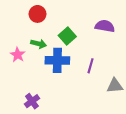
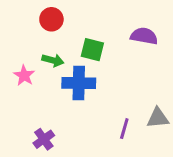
green square: (67, 36) -> (92, 50), turned -35
purple line: (90, 66) -> (124, 129), moved

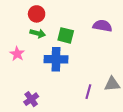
green arrow: (53, 60) -> (38, 33), moved

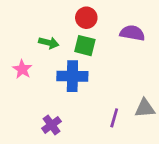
red circle: (37, 14) -> (86, 18), moved
purple cross: (31, 99) -> (52, 125), moved

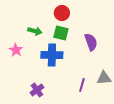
purple semicircle: (132, 33) -> (91, 42), moved, turned 60

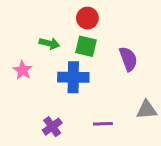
purple line: (82, 85) -> (103, 124), moved, turned 72

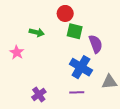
green square: (86, 46) -> (75, 31), moved
blue cross: (73, 77) -> (81, 67), moved, turned 30

